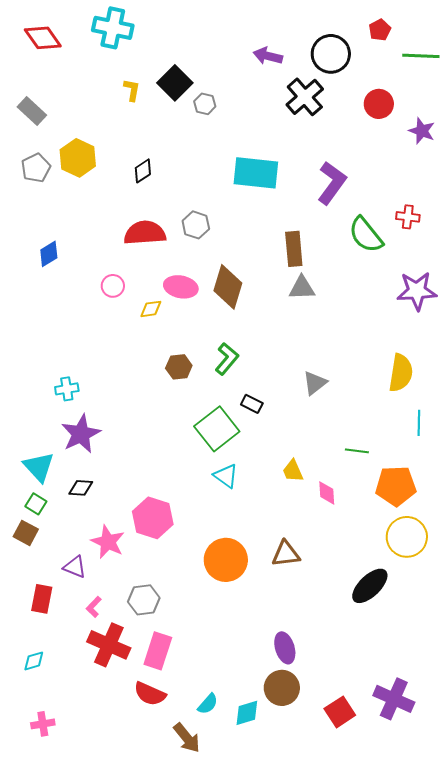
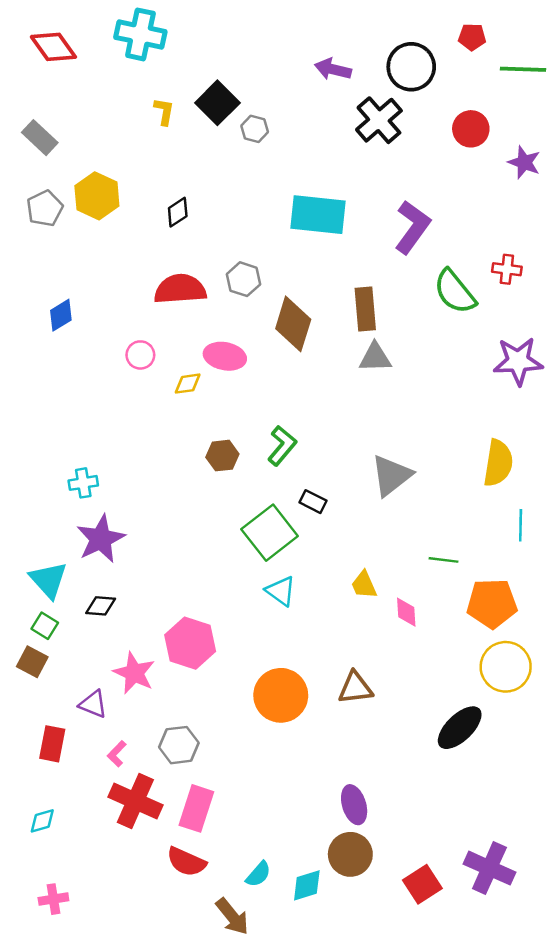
red pentagon: (380, 30) -> (472, 37), turned 30
brown diamond: (228, 287) -> (293, 324), moved
gray triangle: (315, 383) -> (391, 475), size x1.4

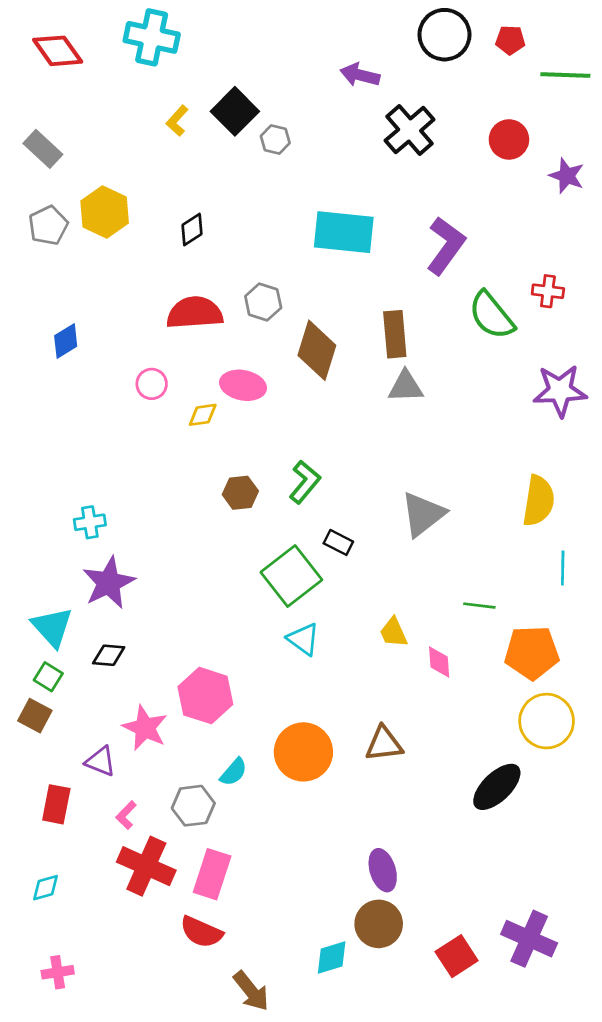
black circle: (411, 67) -> (444, 35), moved
yellow L-shape: (164, 111) -> (177, 121), turned -148
cyan semicircle: (258, 874) -> (234, 772), moved

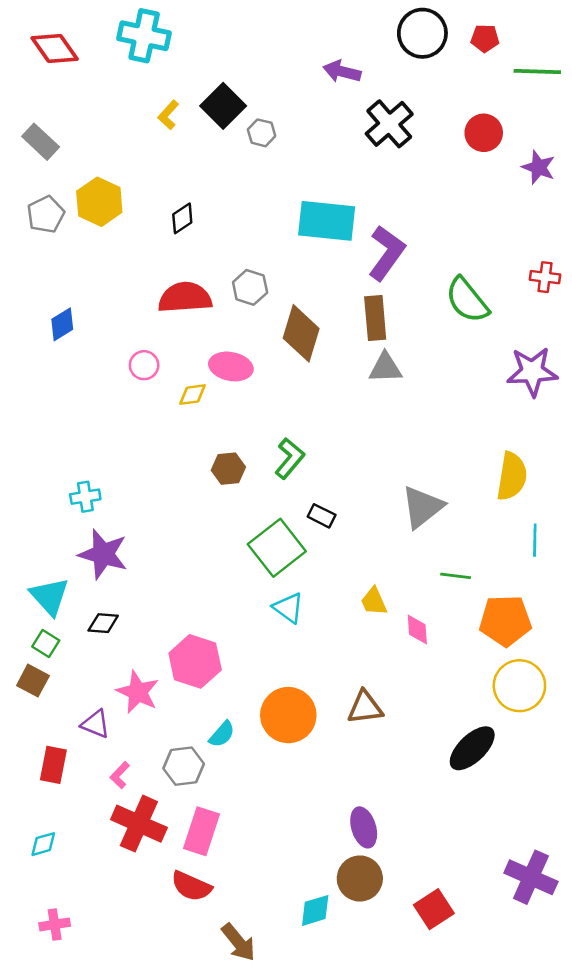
purple L-shape: (446, 246) -> (387, 253), moved
red cross: (548, 291) -> (545, 277), moved
gray triangle: (423, 514) -> (422, 507), moved
purple star: (109, 583) -> (103, 554), turned -30
purple cross: (529, 939) -> (531, 877), moved

